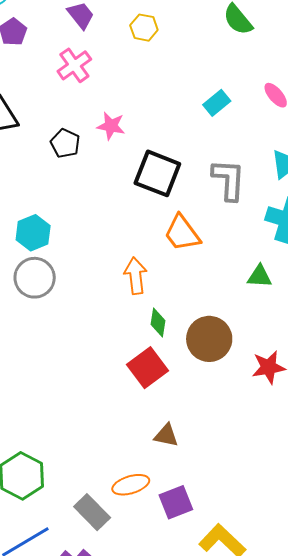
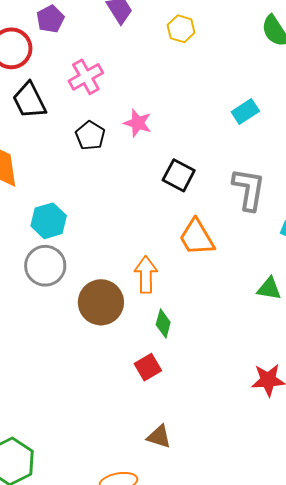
pink cross: (74, 65) -> (86, 77), moved
black square: (157, 173) -> (179, 175), size x0.7
brown circle: (209, 339) -> (101, 302), moved
red square: (148, 368) -> (148, 367), size x0.7

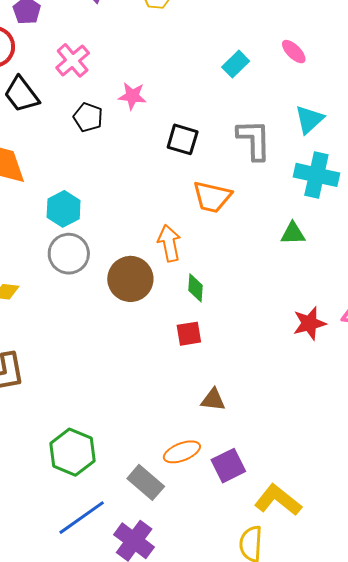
orange trapezoid: (197, 237) -> (212, 197), turned -36
red square: (148, 367) -> (189, 334), turned 32

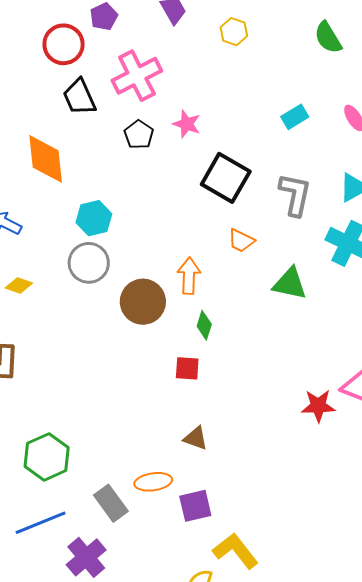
pink cross: (73, 60) -> (137, 76), size x1.4
black square: (183, 139) -> (226, 178), size x1.5
orange trapezoid: (212, 197) -> (241, 241), size x0.7
green triangle: (293, 233) -> (290, 284), moved, size x1.4
red star: (309, 323) -> (318, 406), moved

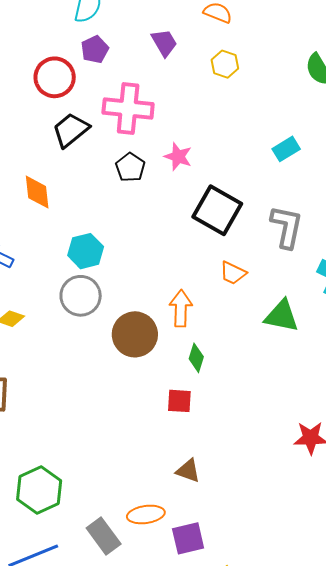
pink cross: (137, 76) -> (128, 108), turned 33
black trapezoid: (79, 97) -> (71, 130), turned 75
orange diamond: (46, 159) -> (37, 192), size x0.7

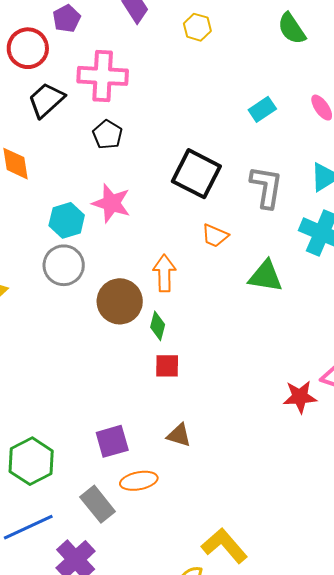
pink star: (178, 157) -> (111, 203), moved, size x1.4
green diamond: (196, 358) -> (158, 326), moved
purple square: (188, 538) -> (112, 441), moved

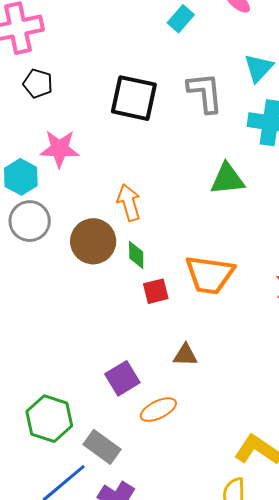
orange trapezoid: (215, 236) -> (210, 275), moved, size x1.8
gray rectangle: (98, 504) -> (102, 447), moved

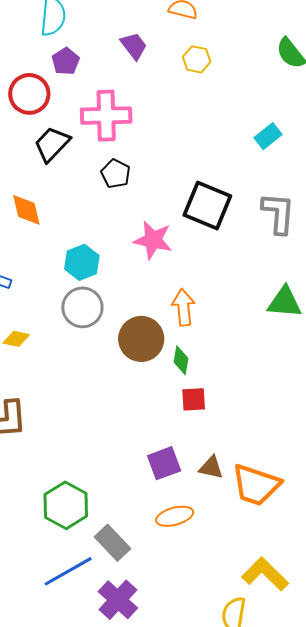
pink star: (60, 149) -> (153, 240), moved
orange trapezoid: (210, 275) -> (256, 485), moved
purple square: (122, 378) -> (164, 463), moved

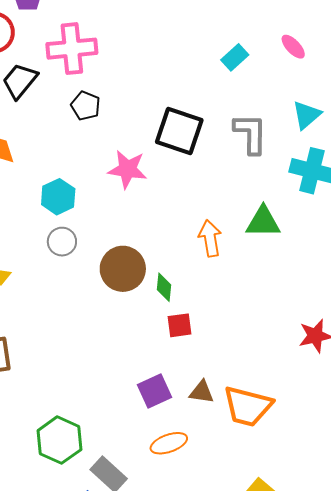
gray circle: (82, 307) -> (62, 242), size x0.7
orange arrow: (183, 307) -> (210, 238), moved

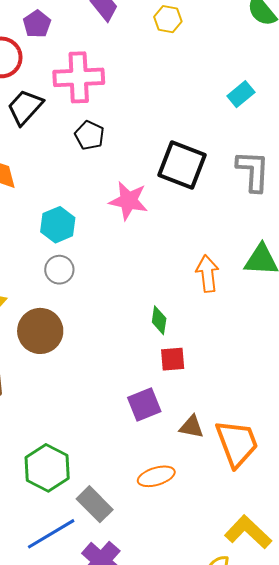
brown circle: (123, 269) -> (40, 331), moved
purple square: (155, 391) -> (144, 405), moved
orange trapezoid: (248, 406) -> (237, 443), turned -128

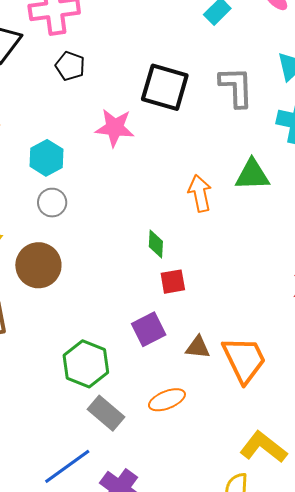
green hexagon: (47, 468) -> (86, 364), moved
gray rectangle: (95, 504) -> (106, 413), moved

